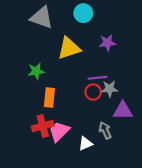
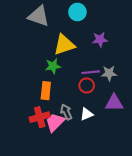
green star: (36, 71) -> (53, 66), moved
gray star: (110, 89) -> (109, 73), moved
gray arrow: (105, 130) -> (66, 112), moved
white triangle: (85, 144) -> (87, 114), moved

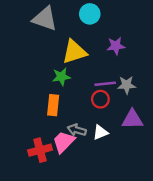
gray arrow: (66, 112) -> (77, 130), turned -49
red cross: (40, 117) -> (40, 150), moved

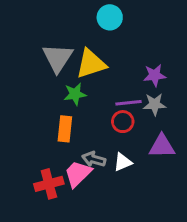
gray triangle: (45, 19) -> (58, 58), moved, turned 44
purple star: (116, 46) -> (155, 75), moved

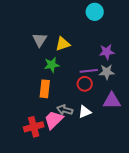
cyan circle: (110, 17) -> (95, 12), moved
gray triangle: (58, 58) -> (40, 40), size x0.7
yellow triangle: (91, 64) -> (63, 44), size x0.7

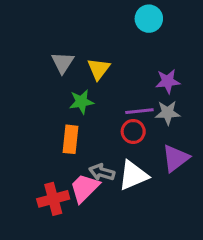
yellow triangle: (63, 44) -> (99, 69), turned -35
purple triangle: (112, 101) -> (176, 158), turned -36
white triangle: (85, 112) -> (133, 175), size x1.5

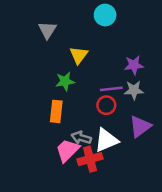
cyan circle: (149, 19) -> (105, 15), moved
gray triangle: (63, 63) -> (47, 30), moved
red cross: (53, 199) -> (90, 159), moved

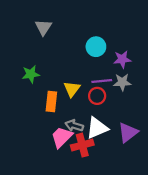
cyan circle: (105, 15) -> (96, 47), moved
yellow triangle: (79, 55) -> (72, 89), moved
green star: (65, 81) -> (31, 74), moved
purple triangle: (140, 126) -> (128, 132), moved

